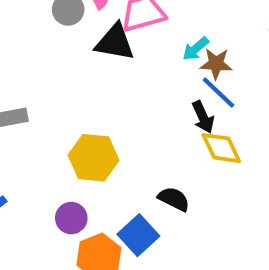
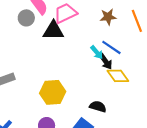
cyan arrow: (196, 49) -> (97, 52), moved, turned -80
brown star: (216, 64) -> (108, 17), moved

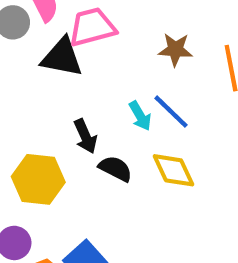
black arrow: (106, 62) -> (85, 136), moved
black semicircle: (98, 106) -> (115, 169), moved

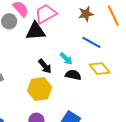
cyan arrow: (140, 116) -> (66, 59), moved
black arrow: (85, 136) -> (45, 66), moved

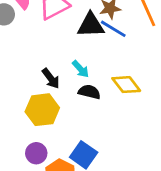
black triangle: (36, 31) -> (91, 25), moved
blue line: (91, 42) -> (113, 29), moved

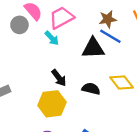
black triangle: (91, 25) -> (93, 48), moved
cyan arrow: (81, 69) -> (52, 38), moved

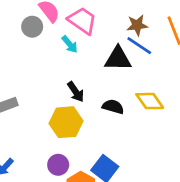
pink trapezoid: (61, 18) -> (82, 21), turned 60

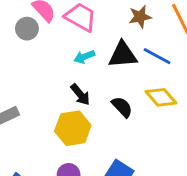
cyan arrow: (70, 44) -> (84, 57), moved, turned 114
blue line: (139, 46) -> (157, 56), moved
black semicircle: (113, 107) -> (122, 107), turned 35

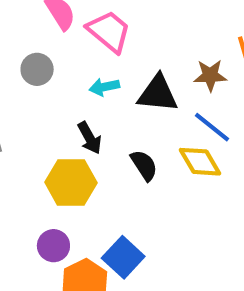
brown star: (140, 17) -> (210, 75), moved
gray circle: (27, 29) -> (37, 69), moved
blue line: (157, 56) -> (212, 127), moved

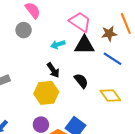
pink trapezoid: (109, 31) -> (80, 22), moved
gray circle: (37, 69) -> (24, 30), moved
yellow diamond: (200, 162) -> (110, 95), moved

